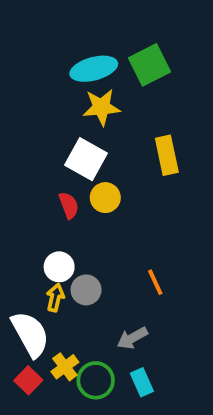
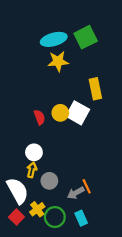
white square: (86, 159) -> (78, 113), moved
orange line: (155, 282) -> (87, 186), moved
gray circle: (86, 290) -> (49, 181), moved

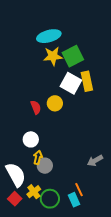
green square: (86, 37) -> (73, 56), moved
white square: (78, 113) -> (71, 83), moved
yellow arrow: (32, 170) -> (38, 158), moved
orange line: (87, 186) -> (79, 190), moved
gray arrow: (76, 193) -> (95, 161), moved

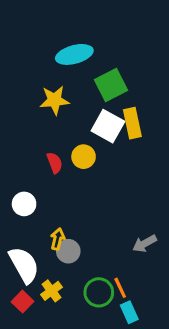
yellow star: (53, 56) -> (55, 100), moved
white circle: (31, 139) -> (24, 204), moved
green circle: (50, 199) -> (99, 292), moved
cyan rectangle: (74, 200) -> (129, 312), moved

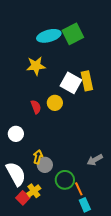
green square: (111, 85) -> (73, 34), moved
green circle: (99, 292) -> (65, 180), moved
red square: (23, 302) -> (23, 198), moved

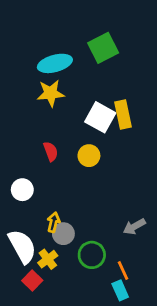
cyan ellipse: (49, 36) -> (55, 63), moved
yellow circle: (55, 103) -> (89, 156), moved
orange line: (79, 189) -> (123, 271), moved
yellow cross: (34, 191) -> (48, 259), moved

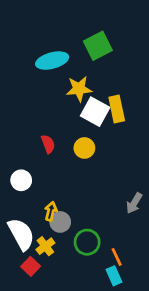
yellow star: (51, 93) -> (79, 89), moved
gray arrow: (134, 227) -> (134, 203), moved, turned -30

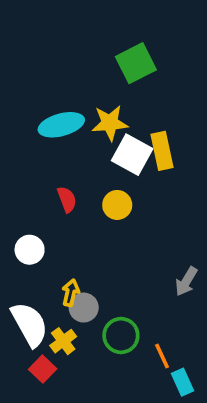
cyan ellipse: (52, 61) -> (61, 125), moved
cyan rectangle: (114, 276) -> (183, 382), moved

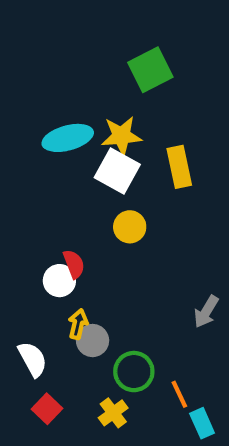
white square: (132, 155) -> (117, 171), moved
red semicircle: (67, 199) -> (74, 264), moved
white circle: (30, 250) -> (59, 281), moved
white semicircle: (30, 324) -> (33, 359), size x0.7
yellow cross: (63, 341) -> (113, 413), moved

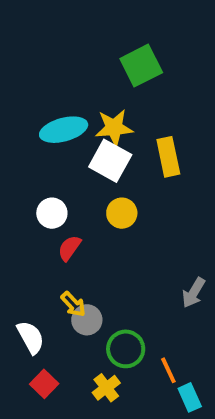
red semicircle: (74, 264) -> (69, 248), turned -124
white circle: (59, 281) -> (52, 213), moved
yellow arrow: (78, 324) -> (73, 304), turned 124

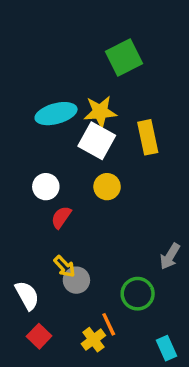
green circle: (126, 349) -> (138, 294), moved
orange line: (168, 370) -> (109, 324), moved

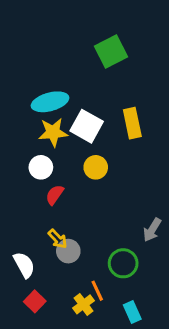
yellow star: (100, 112) -> (53, 132), moved
cyan rectangle: (166, 348) -> (132, 312), moved

